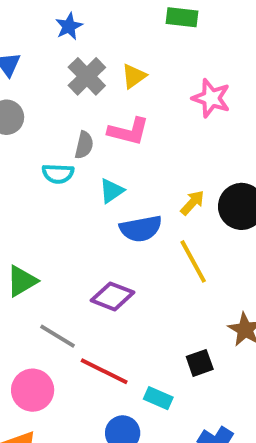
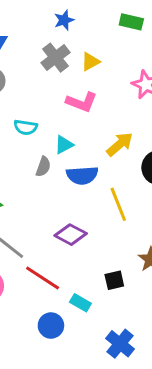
blue star: (69, 26) -> (64, 20), moved
gray semicircle: (84, 145) -> (43, 167), moved
yellow arrow: (192, 203) -> (120, 144), moved, size x1.4
purple diamond: (112, 296) -> (71, 235), moved

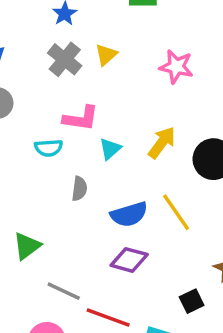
pink L-shape: (82, 102) -> (81, 118), moved
cyan triangle: (64, 145) -> (110, 149), moved
blue semicircle: (82, 175) -> (129, 214), moved

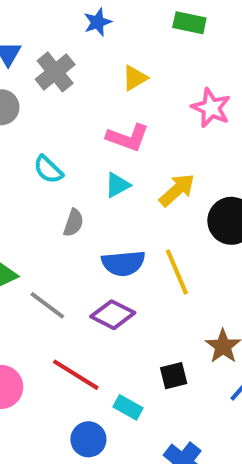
gray cross: (65, 59) -> (55, 72), moved
pink L-shape: (81, 118) -> (128, 138), moved
cyan semicircle: (49, 148) -> (48, 170), turned 36
gray line: (64, 291) -> (47, 305), moved

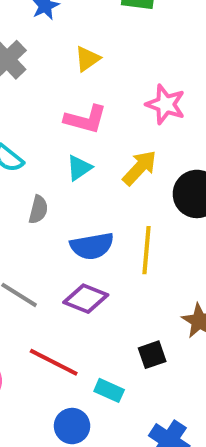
pink star: (211, 108) -> (166, 104), moved
yellow line: (177, 272) -> (146, 250), turned 33

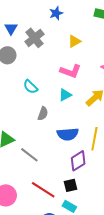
purple diamond: (86, 299) -> (78, 161), moved, turned -60
black square: (152, 355) -> (71, 185), moved

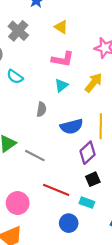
yellow triangle: (74, 41) -> (61, 27), turned -48
cyan semicircle: (31, 87) -> (15, 77), moved
black square: (71, 185) -> (93, 179), moved

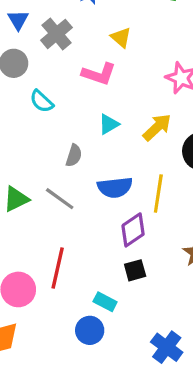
pink L-shape: (63, 59) -> (99, 74), moved
gray line: (35, 156) -> (60, 199), moved
red line: (56, 190) -> (58, 268), moved, turned 72
cyan rectangle: (87, 203) -> (105, 302), moved

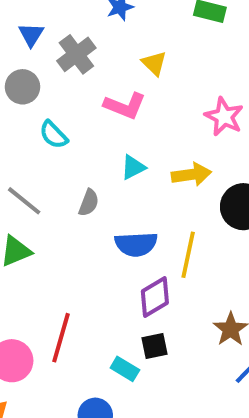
yellow arrow: (157, 127) -> (191, 175), turned 32
gray line: (60, 199) -> (24, 201), moved
cyan rectangle: (105, 302) -> (125, 369), moved

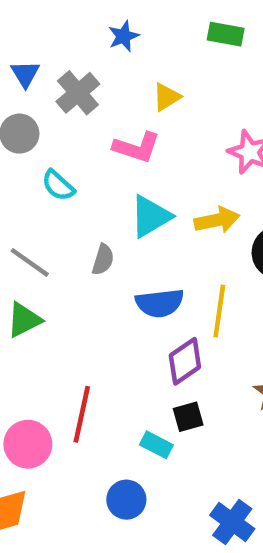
yellow triangle: (154, 63) -> (167, 97), turned 48
cyan triangle: (133, 167) -> (151, 216), size x1.5

